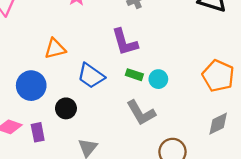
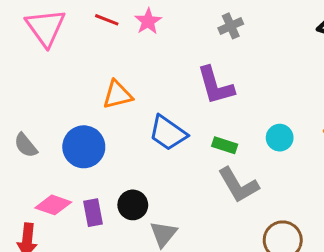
green rectangle: (134, 75) -> (225, 145), moved
cyan circle: (158, 79) -> (280, 138), moved
black circle: (66, 108) -> (133, 205), moved

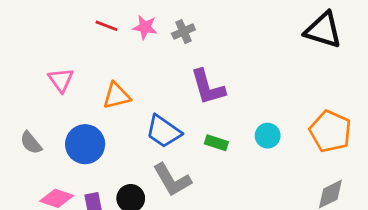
pink star: (148, 21) -> (145, 27), turned -30
gray cross: (231, 26) -> (183, 32), moved
pink triangle: (46, 27) -> (61, 80), moved, size x0.7
gray L-shape: (238, 185) -> (172, 180), moved

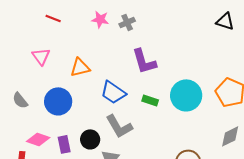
red line: (106, 26) -> (53, 18), moved
black triangle: (323, 30) -> (225, 21), size x0.7
cyan circle: (268, 136) -> (186, 95), size x1.8

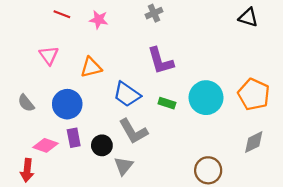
pink star: (100, 19) -> (99, 20), moved
gray cross: (127, 22) -> (154, 13), moved
purple rectangle: (64, 144) -> (74, 138), moved

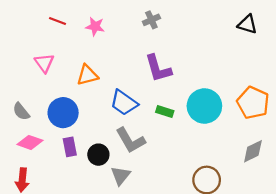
pink diamond: (46, 145) -> (30, 142), moved

